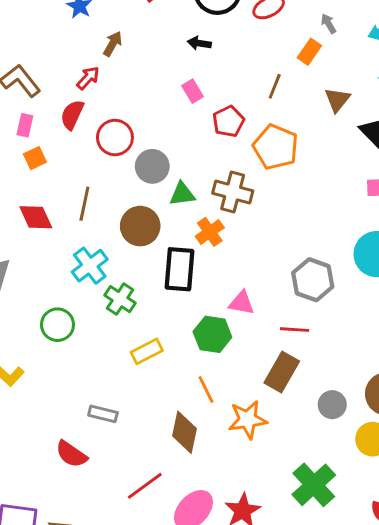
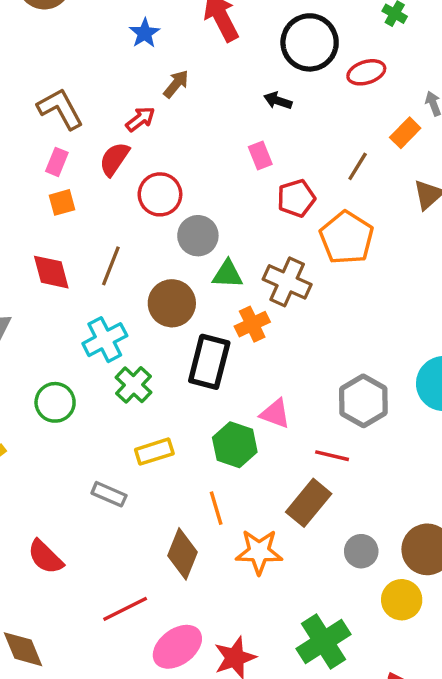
gray rectangle: (103, 414) -> (109, 494), moved

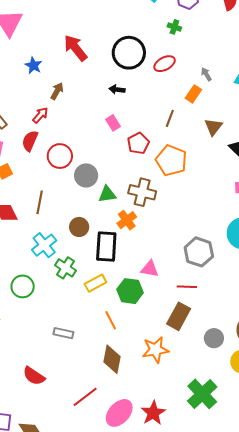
brown circle: (172, 303) -> (79, 227), moved, size x0.7
yellow rectangle: (154, 452) -> (95, 283), moved
orange line: (216, 508) -> (111, 320), moved

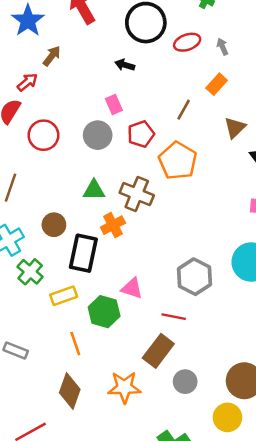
blue star: (33, 65) -> (28, 21), size x1.5
gray arrow: (206, 74) -> (222, 47), moved
gray circle: (86, 175) -> (98, 135), moved
gray circle: (214, 338) -> (185, 382), moved

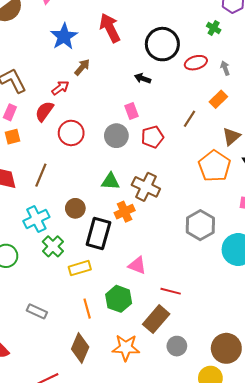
orange pentagon: (178, 161) -> (214, 166), moved
gray hexagon: (194, 277) -> (200, 225), moved
green hexagon: (104, 312) -> (119, 299), moved

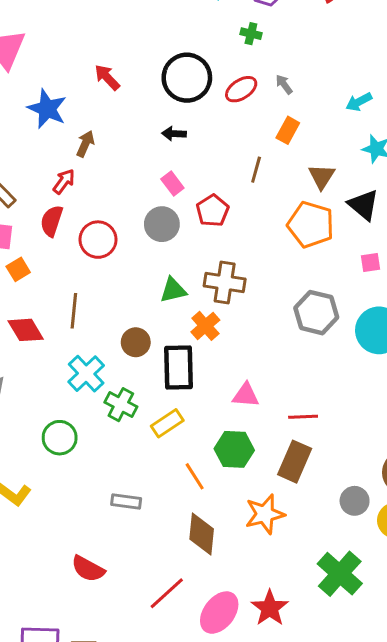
red arrow: (110, 28) -> (107, 77), size x0.7
gray circle: (177, 346) -> (355, 501), moved

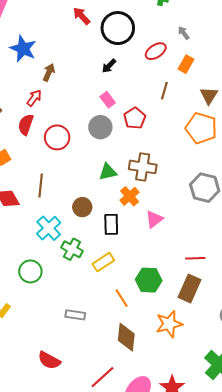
red arrow: (107, 77) -> (82, 16), moved
red ellipse: (241, 89) -> (156, 51), moved
black arrow: (174, 134) -> (109, 66), turned -49
black rectangle: (179, 367) -> (111, 224), size x0.7
pink triangle: (246, 395) -> (154, 219), moved, turned -42

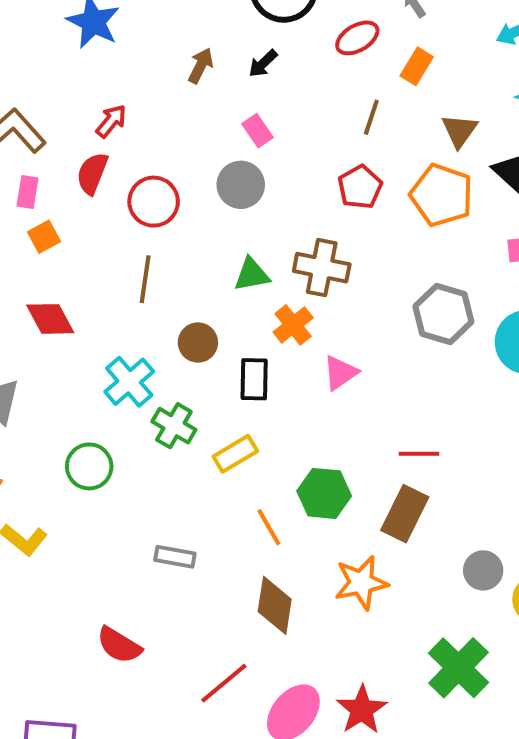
brown arrow: (49, 72) -> (201, 66), moved
red pentagon: (135, 118) -> (360, 187), moved
brown line: (41, 186) -> (145, 279), moved

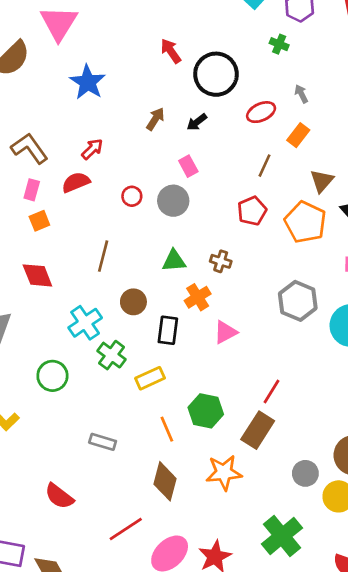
red semicircle: (92, 173) -> (76, 182), turned 40
red circle: (154, 202) -> (132, 196), moved, size x0.6
brown cross: (322, 268) -> (221, 261), size x0.6
red line: (419, 454) -> (271, 392), turned -65

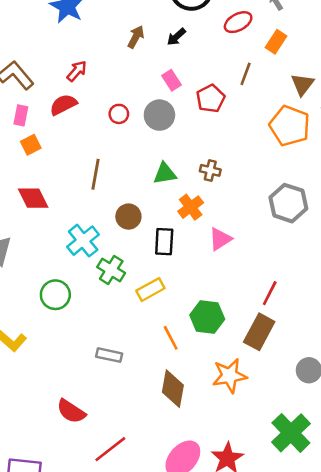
red pentagon: (252, 211) -> (211, 98), moved
red line: (126, 529) -> (110, 449), moved

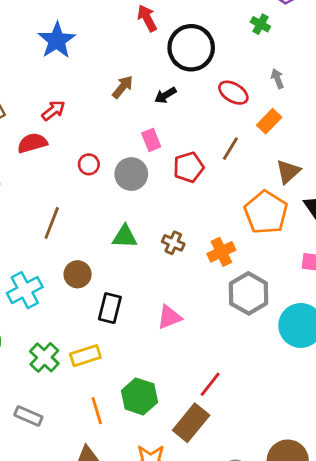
red ellipse: (238, 22) -> (233, 93), turned 48
orange cross: (191, 207) -> (221, 252), moved
green cross: (111, 270) -> (44, 357), moved

